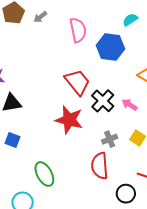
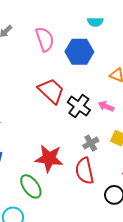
cyan semicircle: (130, 20) -> (95, 22), turned -140
red star: (69, 120) -> (49, 158), moved

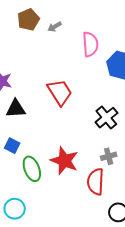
red trapezoid: (51, 91) -> (60, 92), moved
green ellipse: (31, 186) -> (32, 169), moved

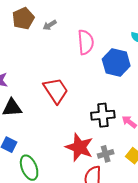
black cross: (106, 118) -> (103, 115), turned 35
red star: (64, 161) -> (79, 147), moved

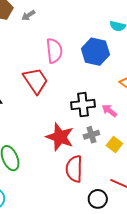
pink semicircle: (86, 42) -> (54, 51), moved
gray cross: (106, 154) -> (91, 135), moved

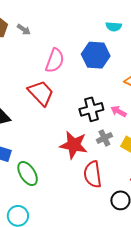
gray arrow: (28, 15) -> (24, 30), turned -104
pink semicircle: (54, 51) -> (55, 61), turned 35

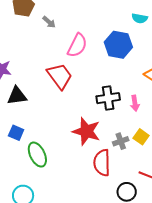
gray arrow: (24, 30) -> (49, 22), moved
pink arrow: (119, 111) -> (135, 103), turned -133
gray cross: (104, 138) -> (121, 141), moved

